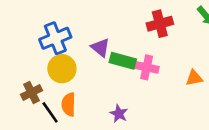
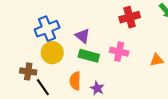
green rectangle: (123, 61) -> (89, 56), moved
brown cross: (32, 92) -> (28, 71), turned 35
orange semicircle: (69, 104) -> (75, 81), moved

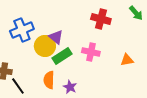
red cross: (130, 17) -> (101, 19), turned 30
yellow circle: (52, 53) -> (45, 46), moved
green rectangle: (89, 56) -> (62, 56), turned -48

